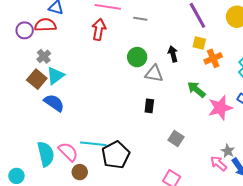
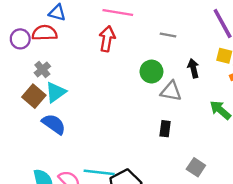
gray line: (140, 19) -> (168, 35), moved

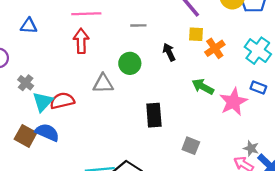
red semicircle: (45, 33) -> (62, 101), moved
gray triangle: (171, 91) -> (103, 84), moved
brown square: (34, 96) -> (26, 136), moved
black rectangle: (165, 129) -> (154, 115), size x1.5

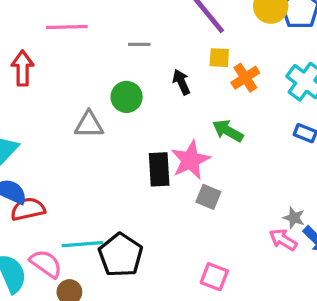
red arrow: (81, 41) -> (23, 68), moved
red semicircle: (62, 101) -> (28, 209), moved
pink star: (233, 102) -> (190, 160), moved
gray square: (191, 146) -> (208, 197), moved

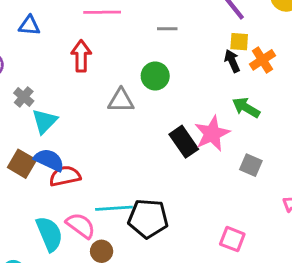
red arrow: (23, 68) -> (81, 56), moved
black arrow: (181, 82) -> (232, 61), moved
black rectangle: (159, 169) -> (184, 142), turned -32
gray square: (208, 197) -> (251, 165), moved
black pentagon: (121, 255) -> (148, 218), turned -30

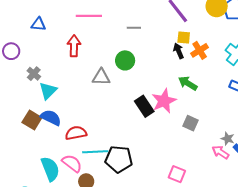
red semicircle: (65, 176) -> (76, 133), moved

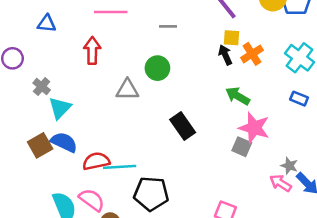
pink star: (164, 101) -> (254, 128), moved, turned -30
brown square: (32, 120) -> (40, 145), turned 30
cyan line: (95, 152) -> (120, 167), moved

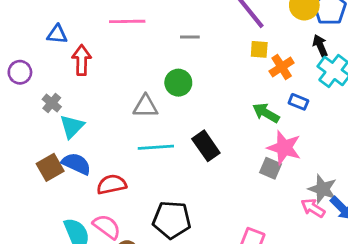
red arrow: (92, 51) -> (82, 60), moved
black arrow: (225, 55) -> (320, 46), moved
blue rectangle: (299, 99) -> (298, 102), moved
gray star: (289, 166) -> (323, 189), size x1.5
cyan line: (120, 167) -> (156, 147), moved

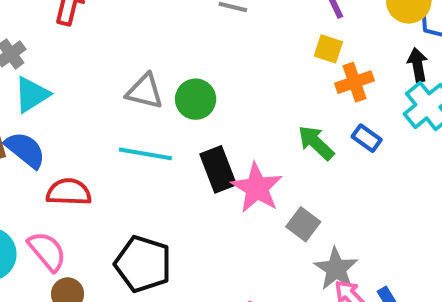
green circle: (178, 83) -> (196, 99), moved
pink star: (284, 148) -> (257, 188), moved
gray star: (323, 189) -> (336, 269), moved

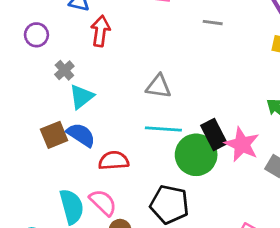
green circle: (196, 99) -> (196, 155), moved, size x1.5

